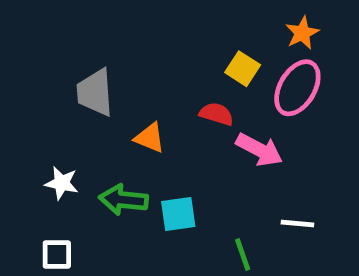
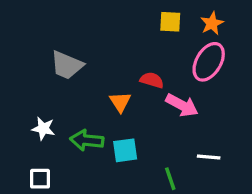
yellow square: (243, 69) -> (170, 22), moved, turned -30
gray trapezoid: (95, 93) -> (67, 65), turned -63
orange triangle: (150, 138) -> (120, 102), moved, turned 35

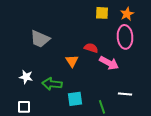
pink ellipse: (209, 62) -> (125, 37), turned -35
cyan square: (125, 150) -> (75, 99), moved

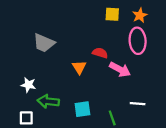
green arrow: (52, 84) -> (48, 101), moved

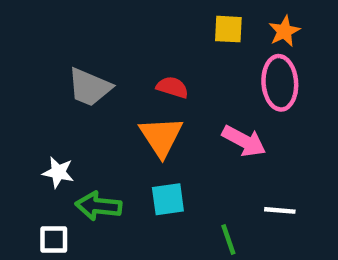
red semicircle: (100, 53) -> (172, 87), moved
orange triangle: (79, 67) -> (161, 137), size x1.5
cyan square: (82, 109) -> (168, 199), moved

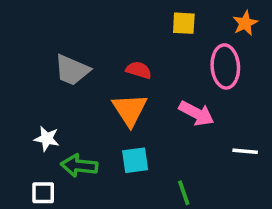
orange star: (284, 31) -> (245, 23), moved
white line: (280, 210) -> (245, 151), moved

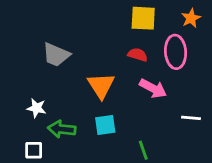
yellow square: (184, 23) -> (143, 18), size x1.4
red semicircle: (139, 70) -> (138, 55), moved

